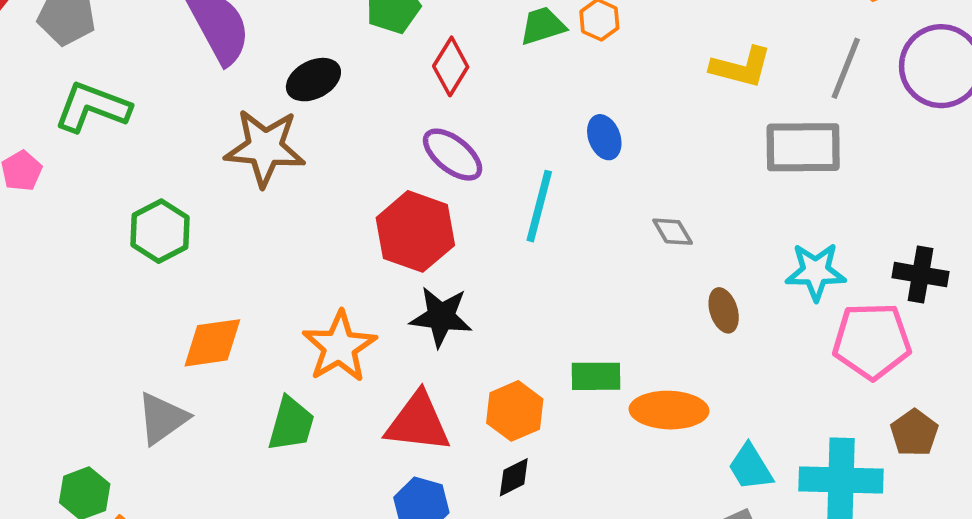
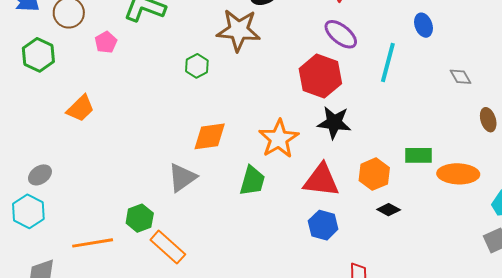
green hexagon: (160, 231) -> (197, 66), moved, size x0.7
black diamond: (514, 477) -> (389, 210), moved, turned 55

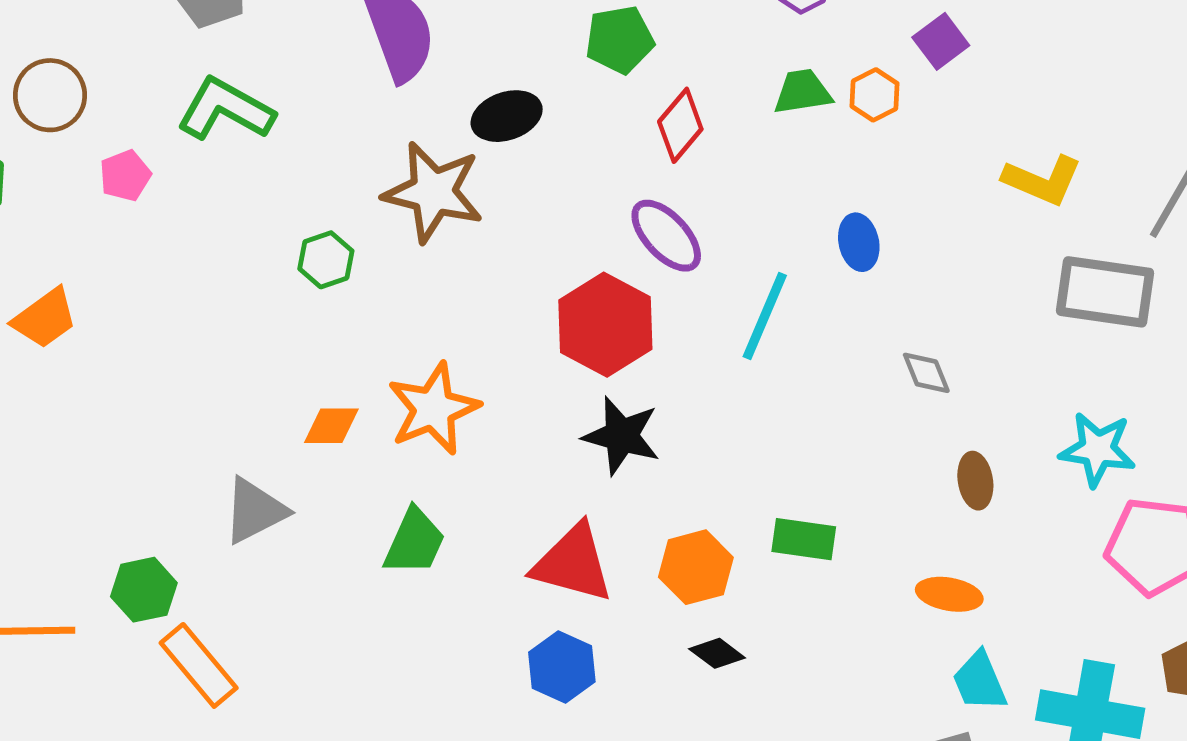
orange diamond: (210, 136) -> (331, 426), size x0.7
orange star: (279, 139) -> (433, 409), moved
orange ellipse: (458, 174) -> (949, 594), moved, size x0.7

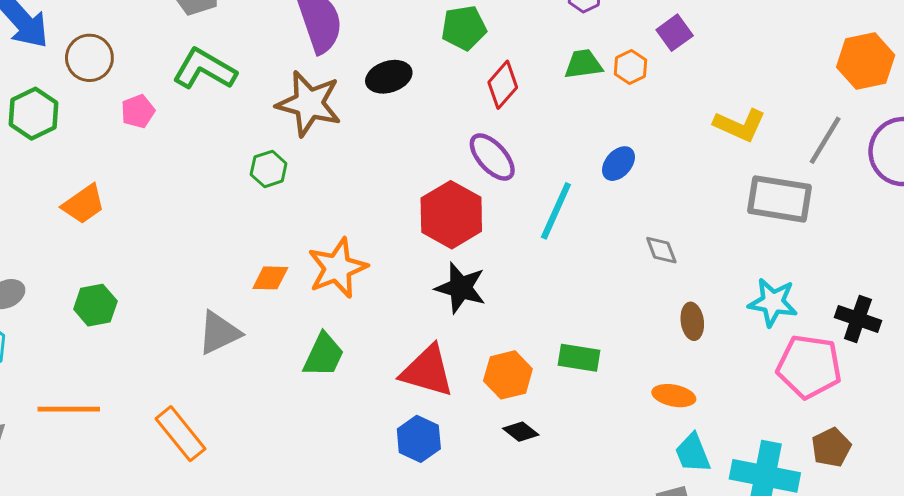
brown star: (433, 192) -> (309, 104), moved
blue ellipse: (859, 242) -> (618, 164), turned 52
green hexagon: (144, 590) -> (95, 305), moved

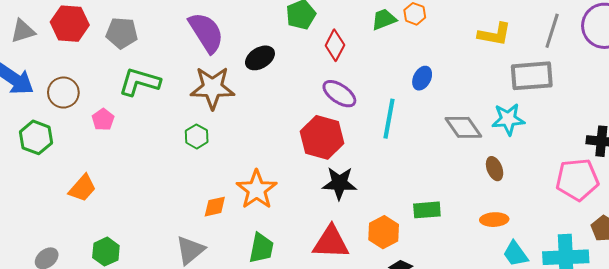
gray diamond: (661, 250) -> (463, 127), size x1.6
cyan star: (773, 302) -> (508, 119), moved

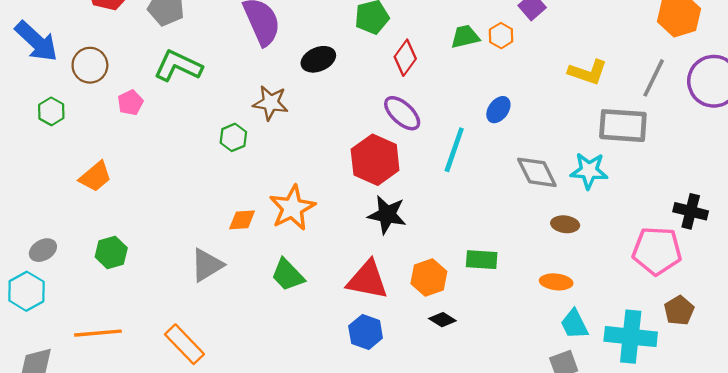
brown star: (212, 88) -> (270, 103), moved, size x0.7
green hexagon: (36, 137) -> (51, 111), size x0.7
brown ellipse: (495, 169) -> (565, 224), turned -70
green trapezoid: (261, 248) -> (288, 275), turned 116

